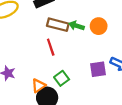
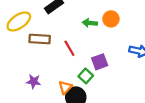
brown rectangle: (58, 25) -> (40, 39), moved
purple square: (98, 69) -> (100, 62), moved

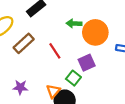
orange circle: (111, 19) -> (95, 32), moved, size x1.5
brown rectangle: (40, 39) -> (24, 43), turned -42

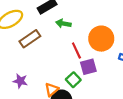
green arrow: (74, 23) -> (63, 24), moved
red line: (55, 51) -> (76, 51), moved

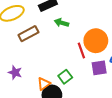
red line: (76, 51) -> (81, 51), moved
purple square: (88, 67) -> (99, 68), moved

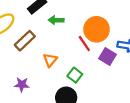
purple square: (99, 68) -> (108, 57), turned -35
orange triangle: (44, 84) -> (50, 60), moved

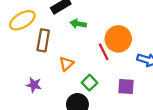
brown rectangle: (25, 41) -> (43, 40), turned -45
purple square: (108, 57) -> (126, 87), moved, turned -35

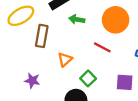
orange circle: (118, 39) -> (116, 20), moved
red line: (104, 52) -> (102, 47), turned -36

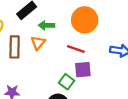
orange triangle: (65, 59) -> (38, 43), moved
purple square: (125, 82) -> (83, 70), moved

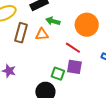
orange triangle: (38, 43) -> (42, 34), turned 32
green square: (67, 82) -> (58, 74), turned -32

